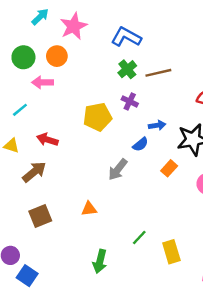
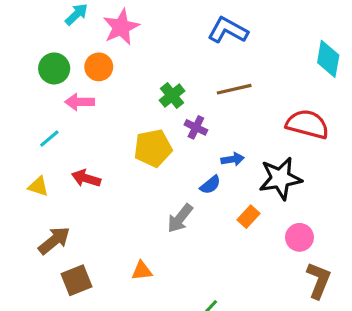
blue L-shape: (126, 37) -> (228, 30), moved
green cross: (127, 69) -> (172, 96), moved
brown arrow: (34, 172) -> (54, 241), moved

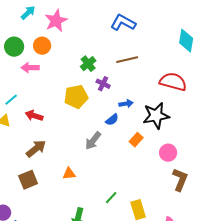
cyan line: (49, 139) -> (11, 100), moved
brown arrow: (54, 241) -> (36, 149), moved

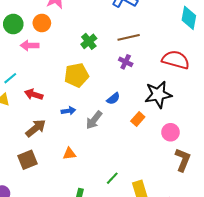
purple cross: (103, 84) -> (126, 62), moved
blue arrow: (126, 104) -> (68, 111), moved

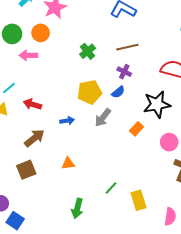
yellow pentagon: (77, 75) -> (90, 92), moved
blue semicircle: (113, 99) -> (118, 92), moved
gray arrow: (94, 120) -> (103, 118), moved

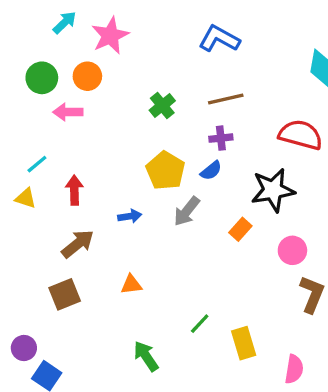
purple cross: (124, 72) -> (221, 138), turned -32
yellow pentagon: (90, 92) -> (166, 171), turned -30
red arrow: (32, 104) -> (74, 190), turned 72
green arrow: (77, 208) -> (146, 356), turned 132

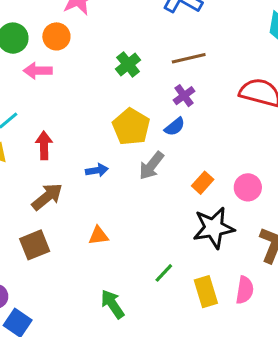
purple cross: (221, 138) -> (184, 96), turned -30
black star: (273, 190) -> (214, 228), moved
pink circle: (292, 250) -> (248, 187), moved
pink semicircle: (294, 369) -> (245, 290), moved

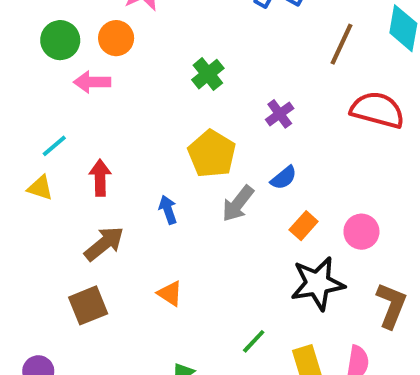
brown line: (189, 58) -> (342, 44), moved, turned -52
blue semicircle: (175, 127) -> (284, 178), moved
blue arrow: (97, 170) -> (168, 210), turned -100
orange triangle: (98, 236) -> (170, 293), turned 40

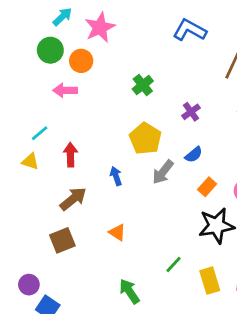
green circle: (60, 40) -> (50, 50), moved

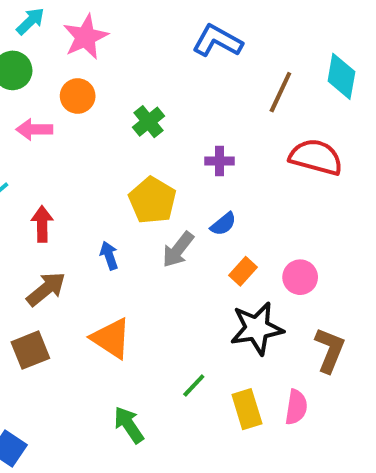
orange circle: (81, 61) -> (78, 96), moved
purple cross: (191, 112) -> (219, 161), turned 36
orange triangle: (117, 232) -> (111, 338), size x1.6

